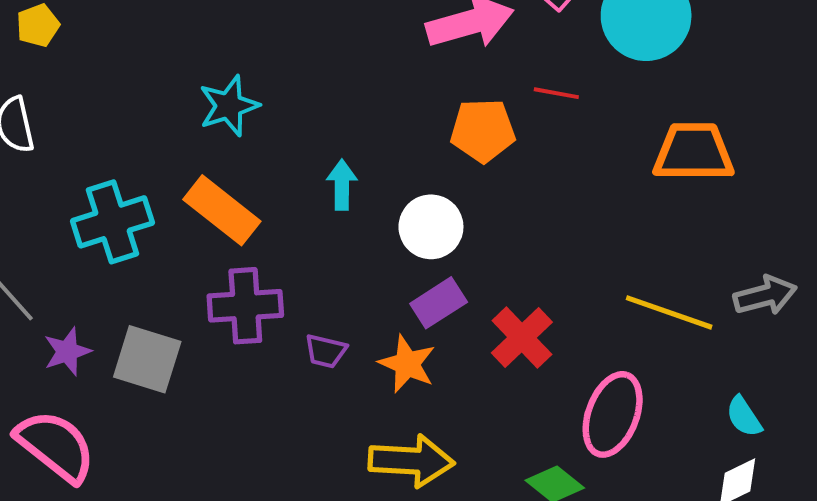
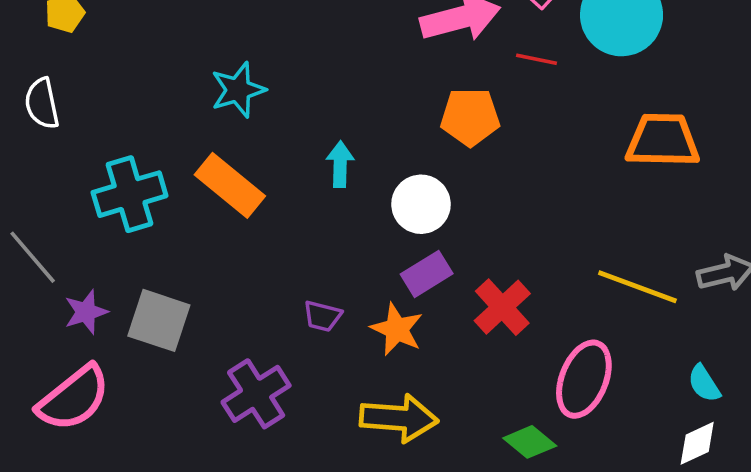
red line: (556, 93) -> (537, 59), moved
purple cross: (245, 306) -> (256, 394), moved, turned -30
pink semicircle: (56, 446) -> (74, 398), turned 102

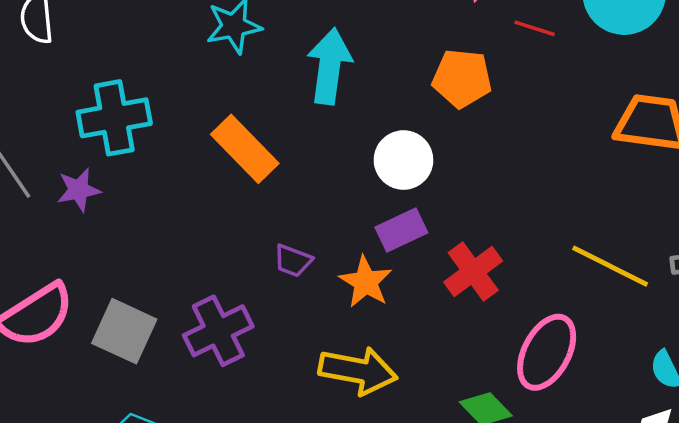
cyan arrow: (340, 164) -> (329, 66), moved, size x1.6
orange rectangle: (230, 185) -> (245, 149), moved
purple star: (86, 312) -> (79, 190), moved
gray square: (159, 320) -> (124, 331), moved

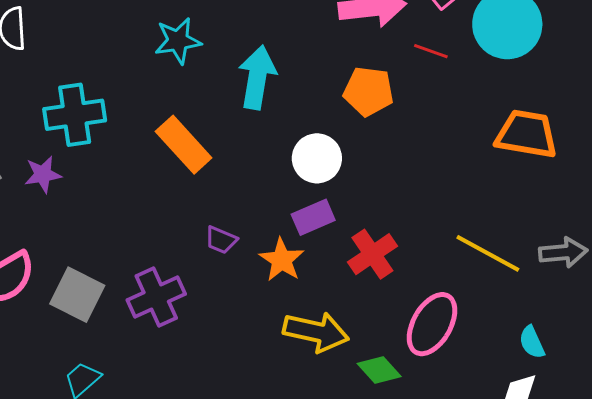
yellow arrow: (358, 371) -> (316, 332), moved

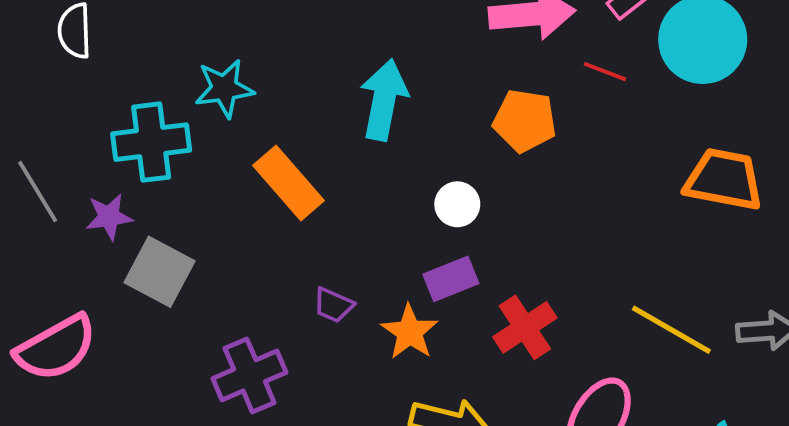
cyan star: (178, 41) -> (224, 88), moved
white circle: (317, 158) -> (457, 204), size x0.7
gray square: (77, 295) -> (159, 272), moved

